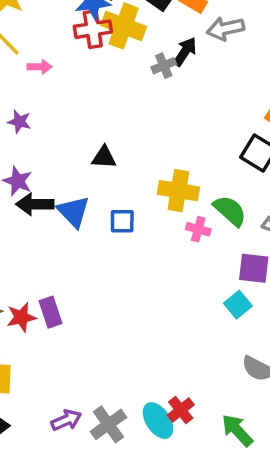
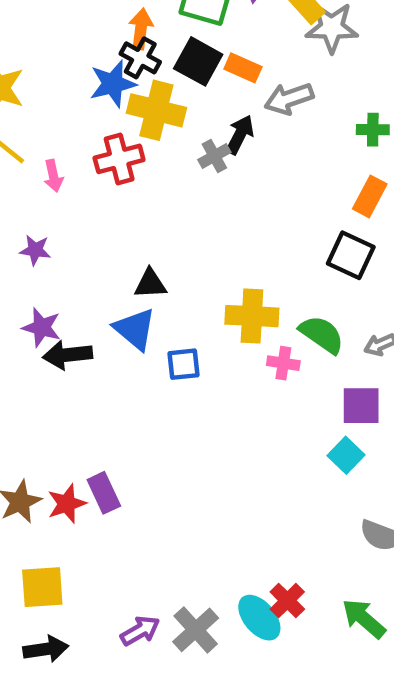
red cross: (93, 29) -> (119, 159), moved
pink arrow: (40, 67) -> (53, 176), turned 85
blue triangle: (74, 212) -> (135, 329), moved

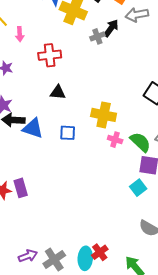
red cross: (119, 159) -> (50, 55), moved
blue triangle: (135, 329) -> (33, 128), moved, turned -30
green semicircle: (322, 334) -> (140, 142), moved
cyan ellipse: (259, 618) -> (85, 258), turned 35

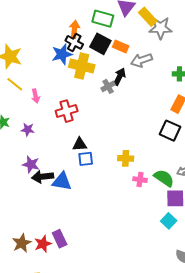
yellow cross: (104, 115) -> (126, 158), size x0.7
blue square: (68, 133) -> (86, 159), moved

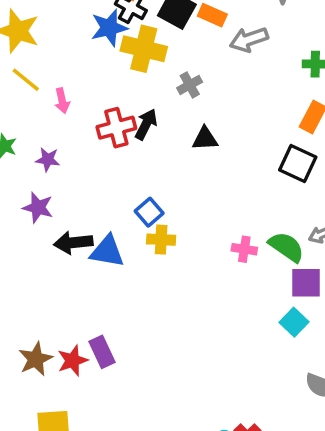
black arrow: (119, 77) -> (146, 124), moved
black triangle: (80, 144) -> (205, 139), moved
yellow cross: (126, 158) -> (161, 240), moved
blue square: (86, 159) -> (149, 212), turned -35
purple star: (31, 164) -> (38, 208), moved

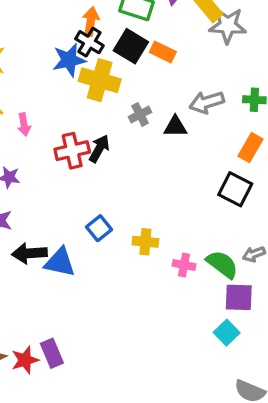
gray arrow: (249, 40) -> (207, 102), moved
black triangle: (205, 139) -> (175, 127), moved
yellow cross: (161, 240) -> (145, 242), moved

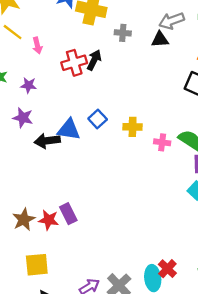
gray cross: (140, 114) -> (123, 33), turned 35
black triangle: (175, 127) -> (160, 39), moved
blue triangle: (60, 262) -> (69, 130), moved
red star: (25, 360) -> (49, 220), turned 30

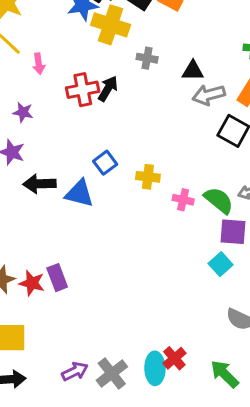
gray arrow: (172, 21) -> (209, 95), moved
blue triangle: (69, 130) -> (79, 193), moved

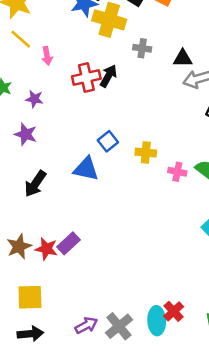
black arrow: (39, 184) -> (35, 184), moved, turned -52
purple rectangle: (57, 278) -> (69, 243), turned 70

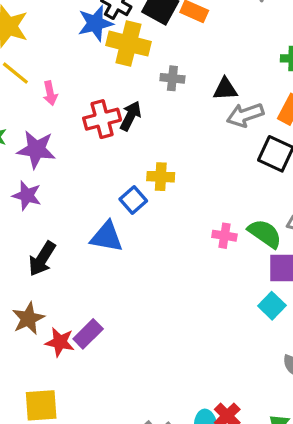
purple star: (34, 99) -> (36, 149), size x1.6
yellow cross: (146, 153) -> (161, 177), moved
brown star: (19, 246) -> (28, 318), moved

